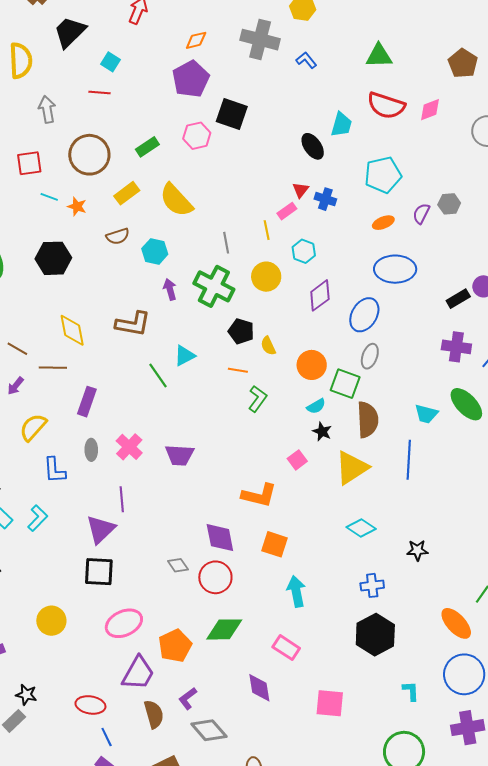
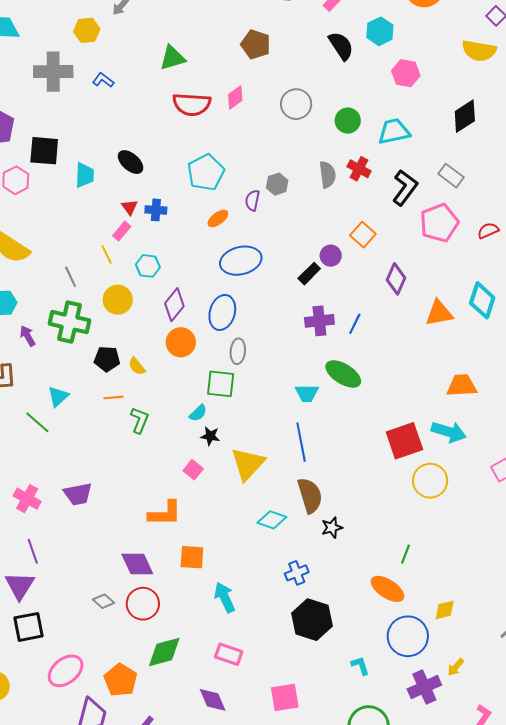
cyan trapezoid: (341, 125) -> (85, 175), moved
orange circle: (312, 365) -> (181, 342), moved
brown semicircle: (368, 420) -> (310, 495), moved

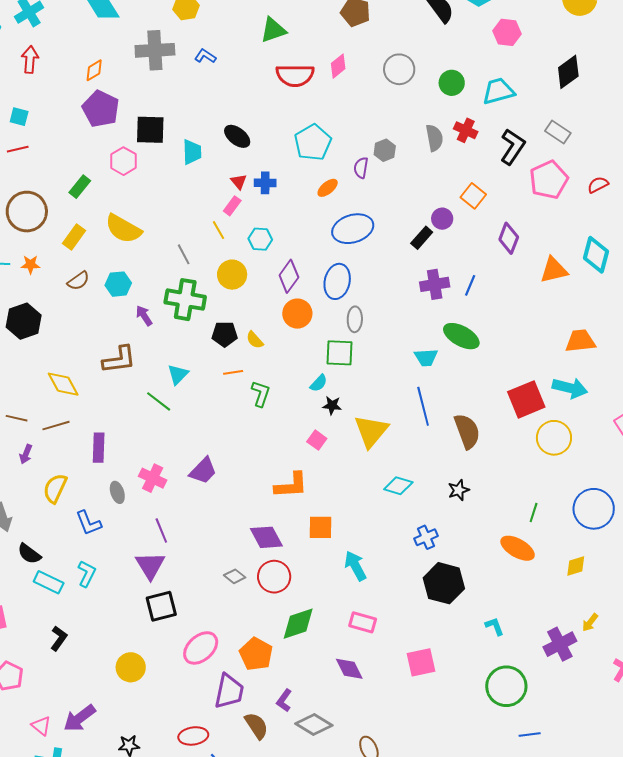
purple trapezoid: (78, 494) -> (203, 471), turned -32
brown semicircle: (310, 495) -> (467, 431), moved
blue circle: (408, 636) -> (594, 509), moved

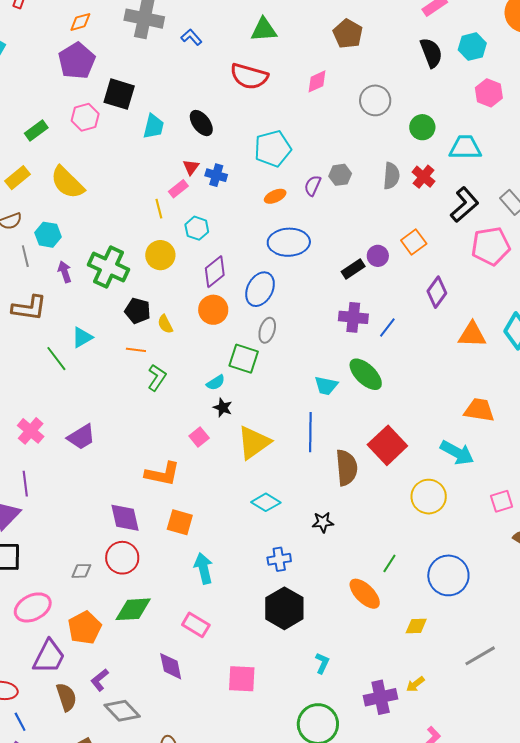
red semicircle: (295, 75) -> (249, 76), moved
gray line: (184, 254) -> (25, 256), moved
red square: (526, 399) -> (387, 445), moved, turned -36
gray diamond: (235, 576) -> (81, 571), moved, turned -55
cyan L-shape: (495, 626) -> (322, 663), turned 30

